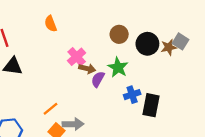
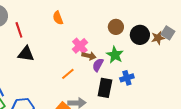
black rectangle: (151, 105) -> (105, 88), moved
orange line: (51, 109) -> (68, 74), moved

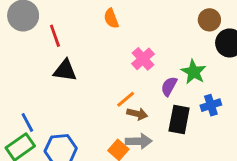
brown circle: (116, 27) -> (209, 20), moved
brown arrow: (89, 56) -> (137, 114), moved

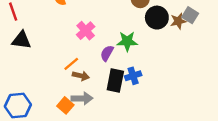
green star: (194, 72) -> (127, 41), turned -30
blue cross: (211, 105) -> (133, 76), moved

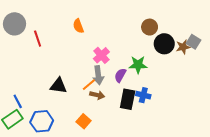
black triangle: (21, 40) -> (58, 86), moved
blue cross: (133, 76) -> (143, 95), turned 32
gray arrow: (82, 98) -> (98, 75), moved, turned 84

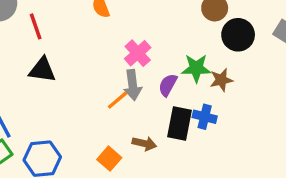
brown star: (183, 47) -> (221, 80), moved
black triangle: (58, 86) -> (42, 70), moved
brown arrow: (97, 95) -> (144, 144), moved

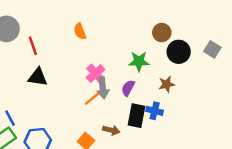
pink cross: (138, 53) -> (96, 73), moved
green star: (196, 68) -> (139, 61), moved

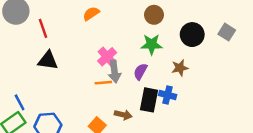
orange semicircle: (80, 31) -> (91, 14), turned 77
brown circle: (162, 33) -> (154, 15), moved
orange line: (92, 99) -> (103, 83), turned 35

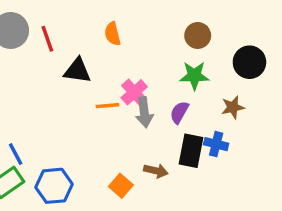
orange semicircle: (91, 14) -> (112, 34), turned -70
red line: (43, 28) -> (47, 39), moved
black triangle: (48, 60) -> (77, 71), moved
orange line: (103, 83) -> (107, 106), moved

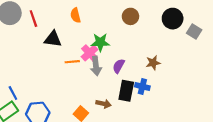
black circle: (249, 62) -> (173, 19), moved
green star: (194, 76) -> (100, 42), moved

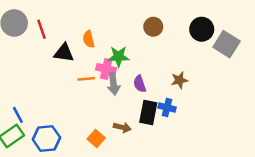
orange semicircle: (75, 15) -> (89, 39), moved
gray square: (194, 31) -> (227, 44), size x1.5
pink cross: (90, 53) -> (106, 69), turned -35
purple semicircle: (119, 66) -> (140, 84), turned -48

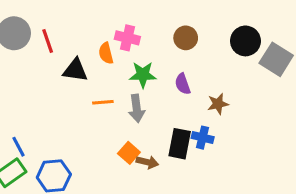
pink cross: (106, 69) -> (127, 38), moved
purple semicircle: (140, 84) -> (183, 84), moved
orange square: (96, 139) -> (129, 153), moved

